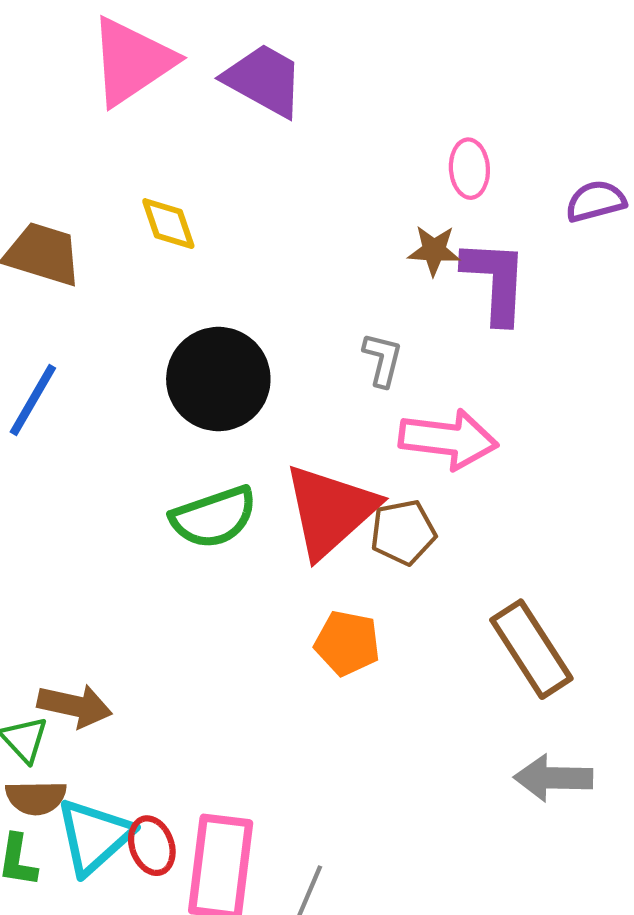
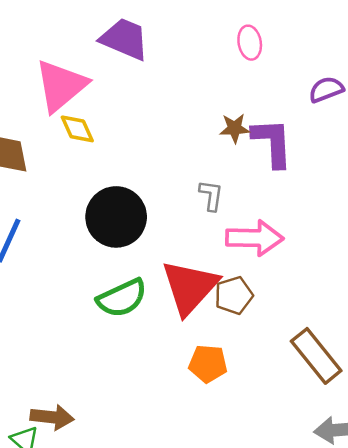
pink triangle: (132, 61) -> (61, 86), moved
pink ellipse: (469, 169) -> (250, 43), moved

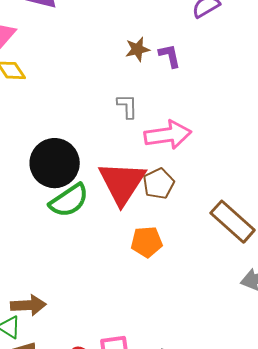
purple L-shape: (272, 143) -> (170, 56), size x0.6
black circle: (116, 217) -> (55, 163), moved

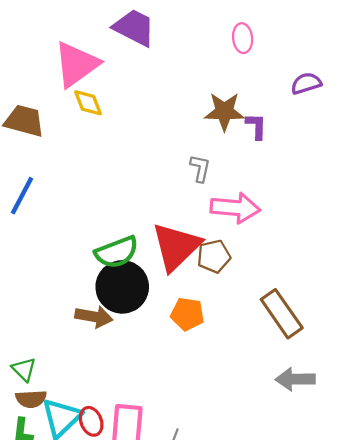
brown star: (137, 49) -> (224, 112), size x1.5
black circle: (55, 163) -> (122, 287), moved
brown arrow: (28, 305) -> (94, 317), moved

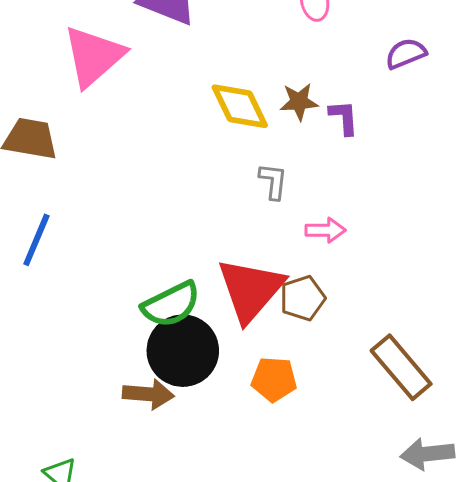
yellow diamond: (88, 103) -> (240, 106), moved, size x1.4
brown star: (224, 112) -> (299, 102), size x0.7
pink arrow: (235, 208) -> (325, 230), size x0.6

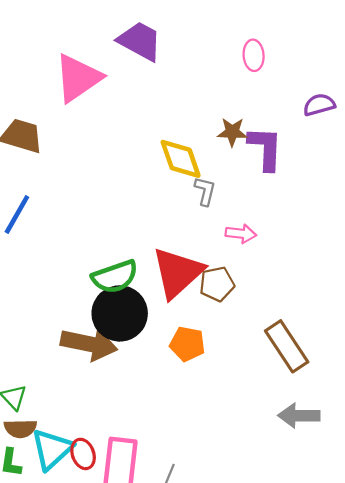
yellow diamond: (240, 106) -> (181, 159), moved
purple L-shape: (344, 117) -> (265, 148), size x1.6
brown arrow: (148, 394) -> (89, 344), size x1.4

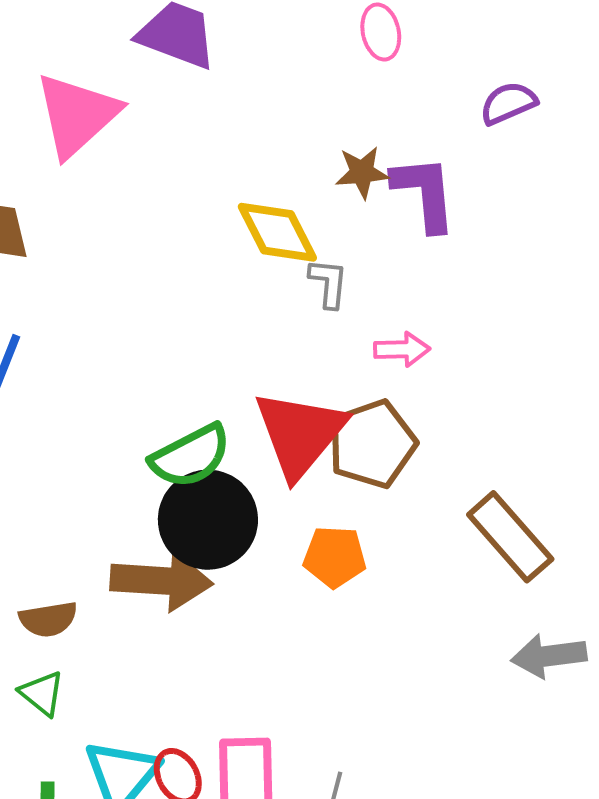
brown pentagon: (217, 284) -> (372, 444), size x1.4
brown semicircle: (20, 429) -> (48, 619), moved

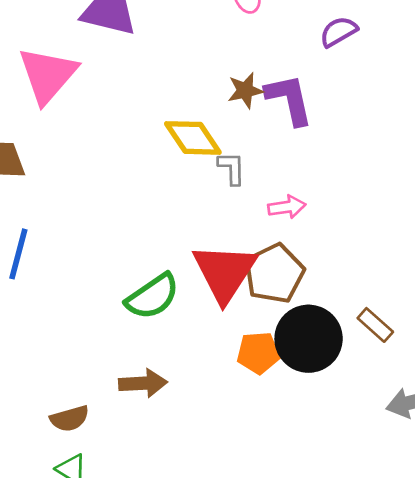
black circle: (208, 520) -> (309, 339), moved
brown rectangle: (510, 537) -> (375, 325), size x0.6
brown arrow: (161, 581) -> (143, 383), size x0.7

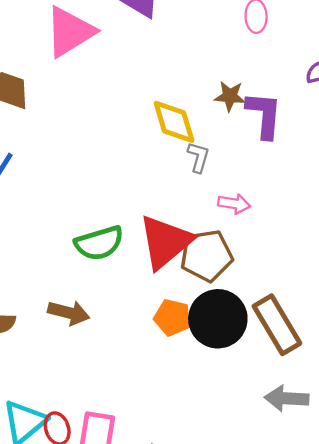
brown rectangle: (375, 325) -> (277, 325), size x1.8

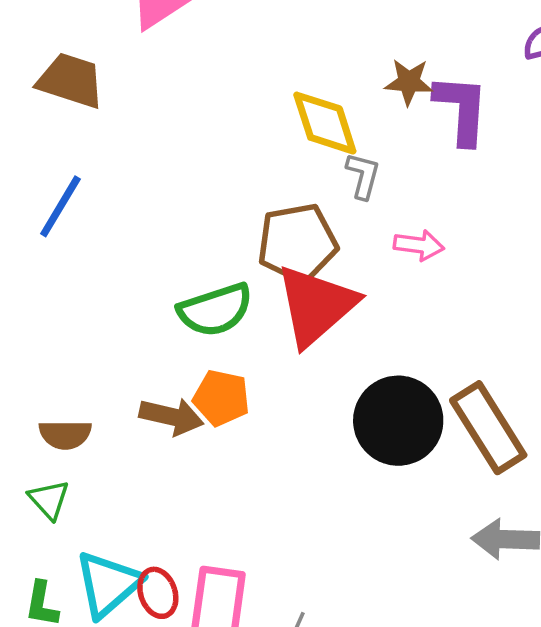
brown pentagon: (206, 256) -> (297, 243), moved
orange pentagon: (172, 317) -> (221, 398), moved

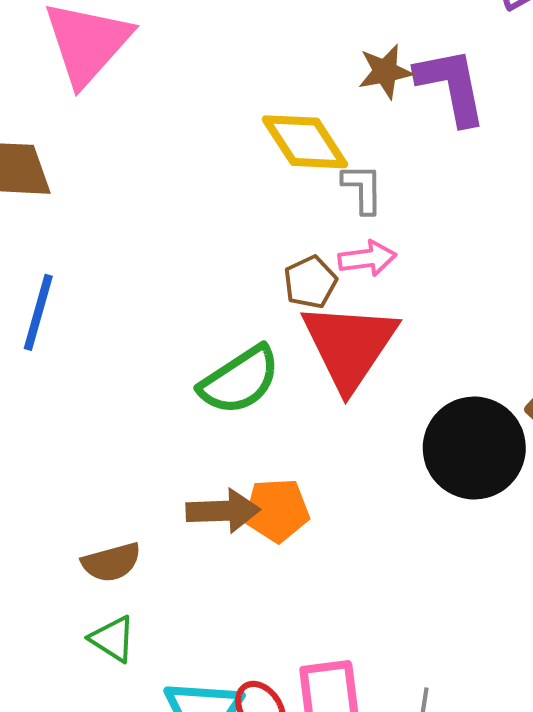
brown pentagon: (297, 243) -> (310, 282), size x0.6
pink arrow: (419, 245) -> (367, 258), moved
orange pentagon: (221, 398) -> (277, 510), moved

